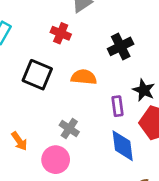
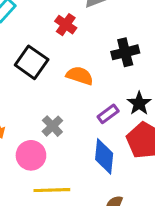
purple rectangle: (117, 106) -> (108, 114), turned 48

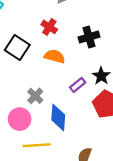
red cross: (66, 25) -> (49, 27), moved
blue diamond: (104, 156) -> (58, 117), moved

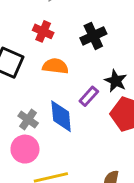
gray cross: (35, 96) -> (28, 120), moved
blue diamond: (58, 117) -> (61, 116), moved

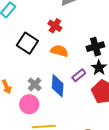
black cross: (93, 36) -> (95, 47), moved

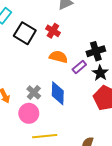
black square: (27, 43) -> (25, 33), moved
purple rectangle: (79, 75) -> (79, 67), moved

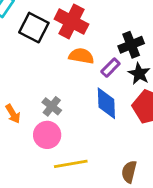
red cross: (53, 31) -> (71, 22), size x1.6
blue diamond: (58, 93) -> (106, 103), moved

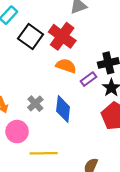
blue diamond: (106, 103) -> (63, 109), moved
pink circle: (47, 135) -> (17, 132), moved

